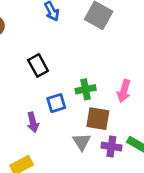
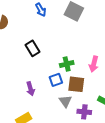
blue square: (56, 103) -> (56, 80), moved
purple cross: (111, 147) -> (84, 112), moved

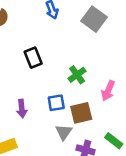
green cross: (67, 64) -> (77, 75), moved, turned -32
brown square: (76, 84) -> (81, 113), turned -30

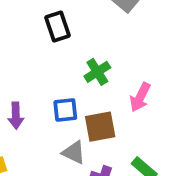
black rectangle: (33, 58) -> (58, 27), moved
gray triangle: (64, 132) -> (74, 152), turned -42

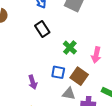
blue square: (65, 110) -> (58, 72), turned 32
brown square: (100, 127) -> (79, 76), turned -30

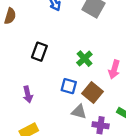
black rectangle: (42, 29) -> (39, 52), moved, turned 49
purple arrow: (33, 82) -> (28, 94), moved

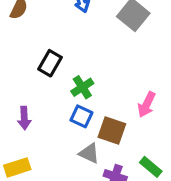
green cross: (84, 59) -> (82, 87), moved
brown square: (93, 93) -> (112, 130), turned -30

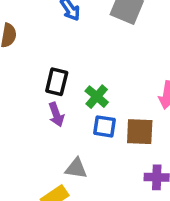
purple arrow: (24, 118) -> (56, 115), moved
gray triangle: (89, 153) -> (76, 168), moved

